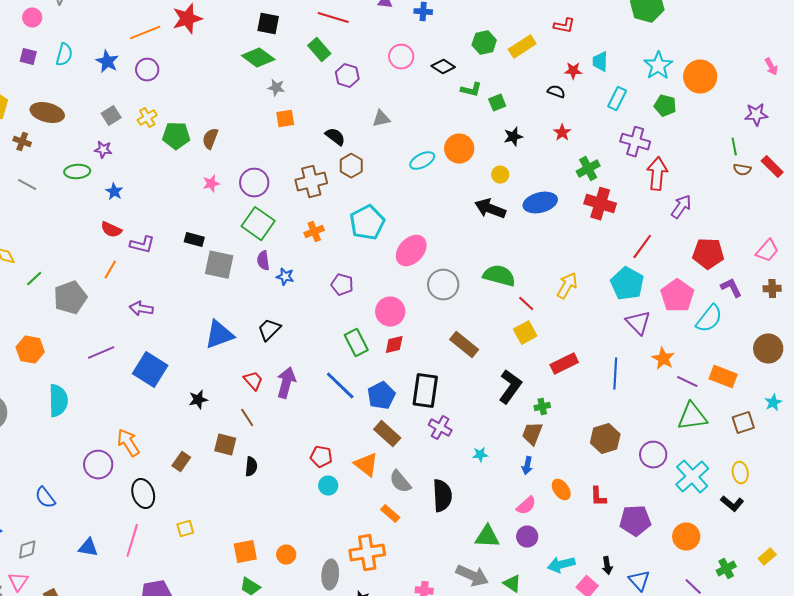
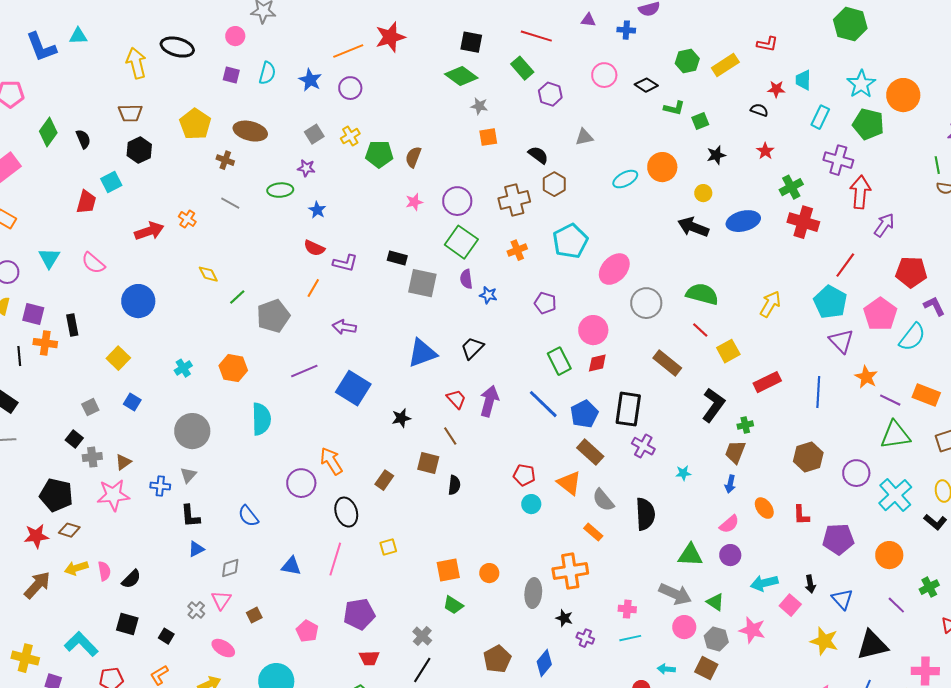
green pentagon: (665, 106) -> (868, 124), size x1.4
red line: (526, 304) -> (700, 330), moved

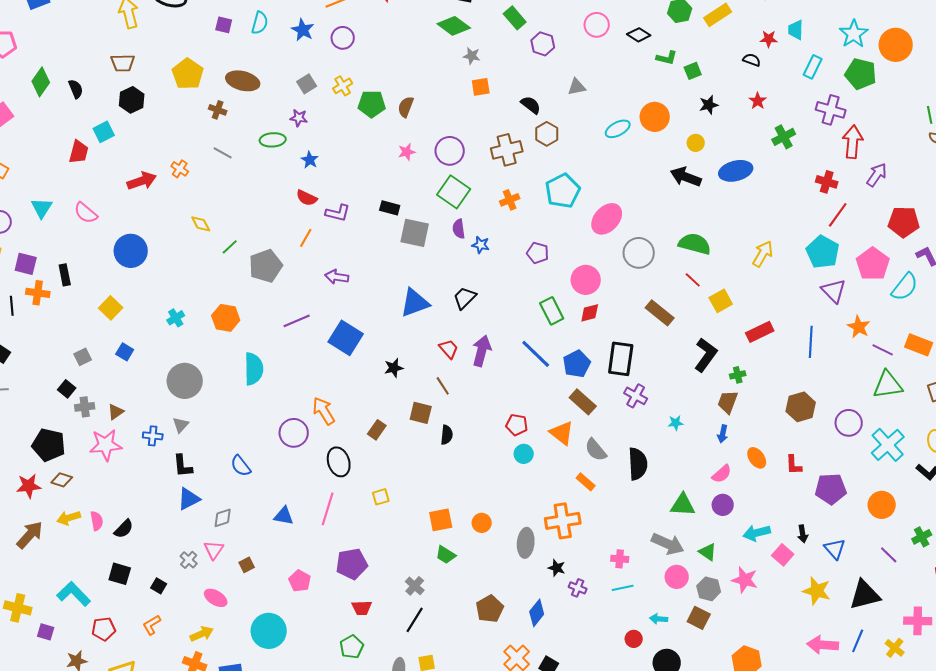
red cross: (803, 222) -> (827, 182), moved, size x0.7
blue triangle: (196, 549) -> (189, 499), size x1.4

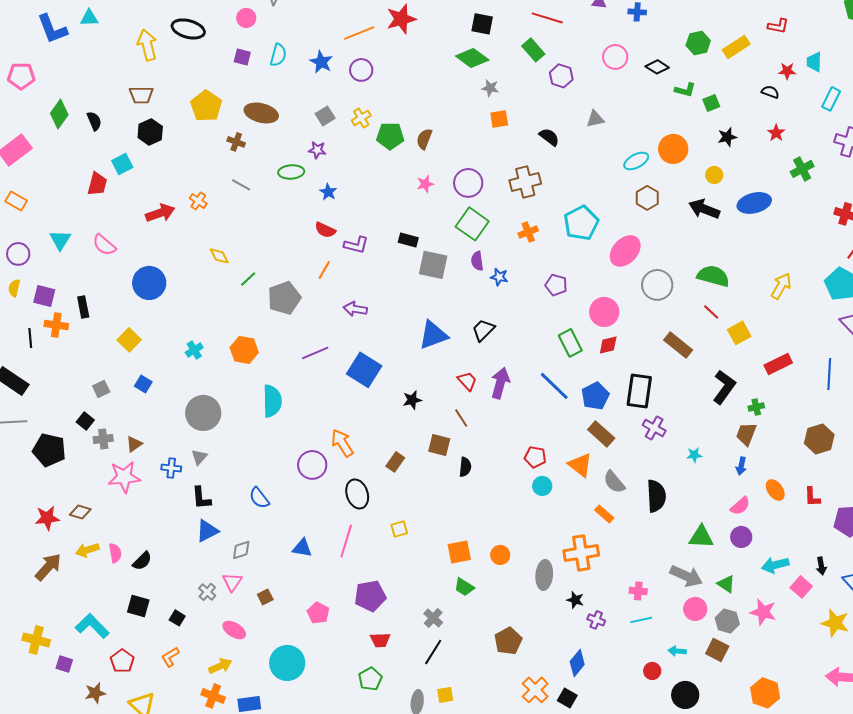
brown hexagon: (547, 134) -> (647, 198), moved
black pentagon: (49, 445) -> (49, 450), moved
blue diamond: (537, 613) -> (577, 663), moved
red pentagon: (104, 629) -> (122, 661), turned -30

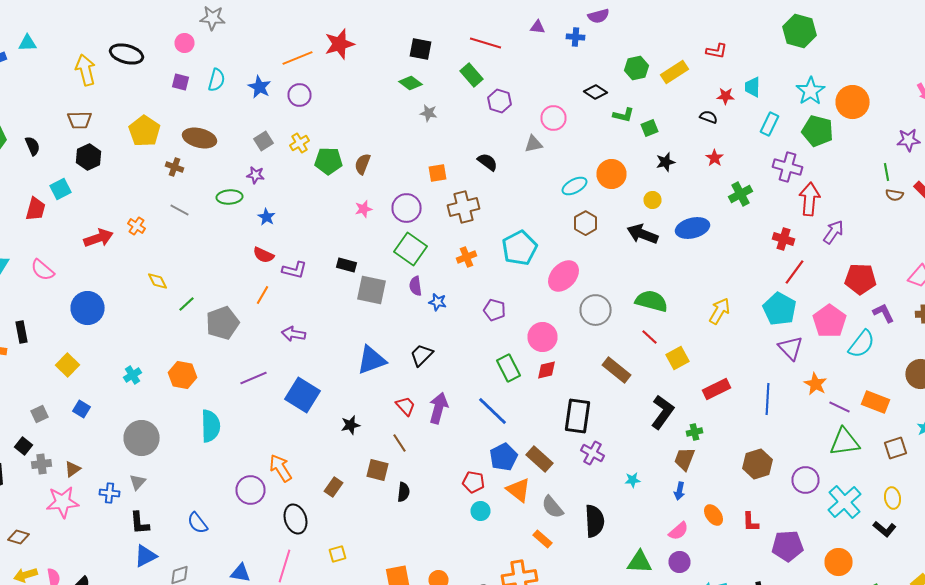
pink circle: (615, 57) -> (554, 118), moved
green diamond: (472, 58) -> (410, 83), size x0.7
orange square: (499, 119) -> (438, 173), moved
blue pentagon: (595, 396) -> (504, 457), moved

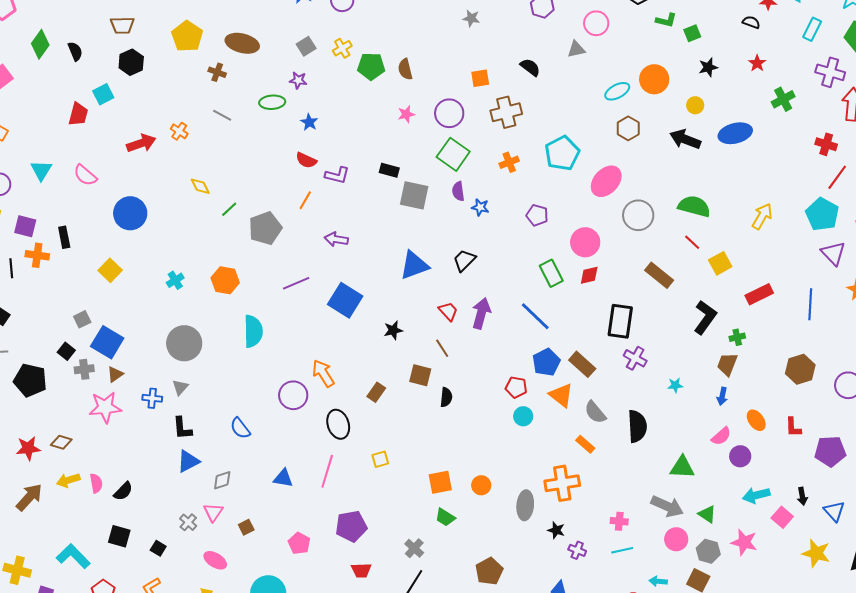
brown semicircle: (362, 164) -> (405, 69), turned -35
blue square: (82, 409) -> (107, 342), moved, size x1.8
purple circle: (680, 562) -> (740, 456), moved

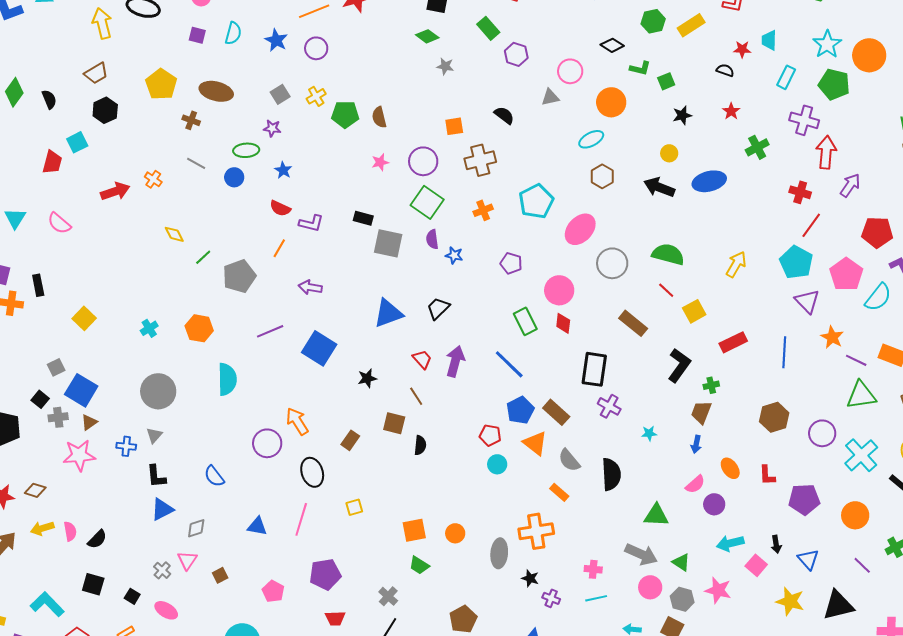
brown trapezoid: (122, 25) -> (96, 73), turned -30
orange circle: (654, 79) -> (611, 102), moved
blue circle: (130, 213) -> (234, 177), moved, size x0.6
red diamond: (589, 275) -> (563, 323), turned -70
pink ellipse: (215, 560) -> (166, 610), moved

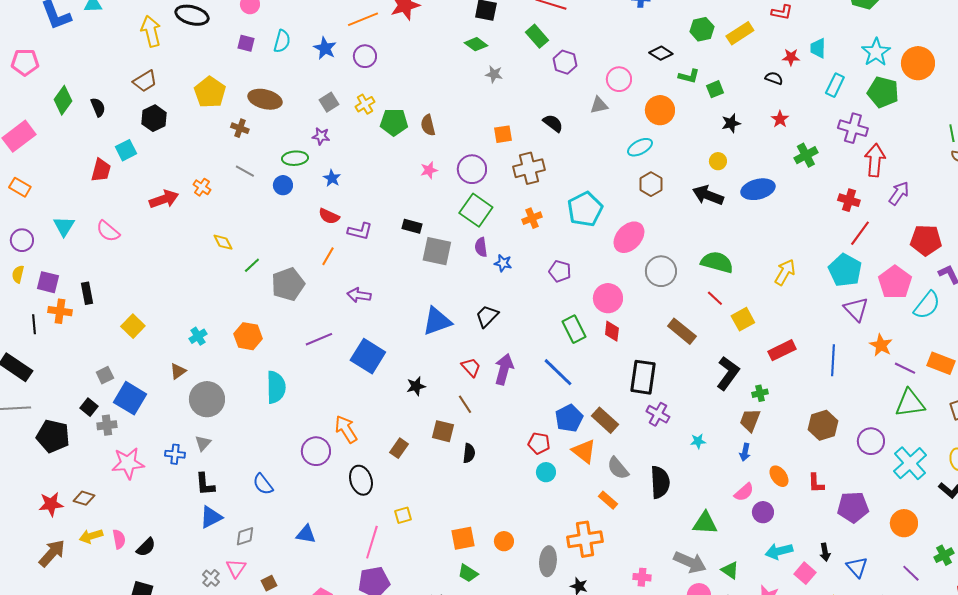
brown triangle: (89, 422) -> (178, 371), moved
pink line: (301, 519) -> (372, 542), moved

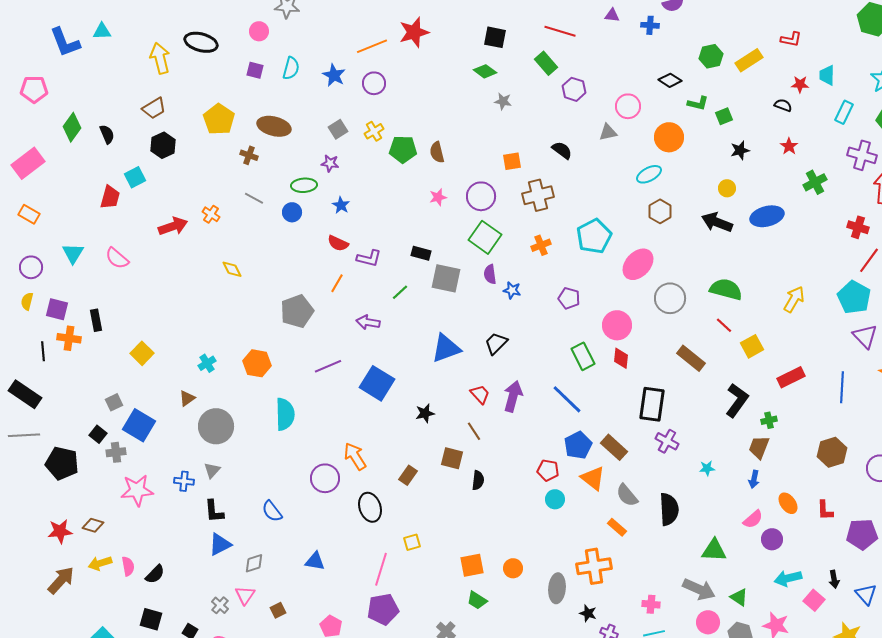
green line: (252, 265) -> (400, 292), moved

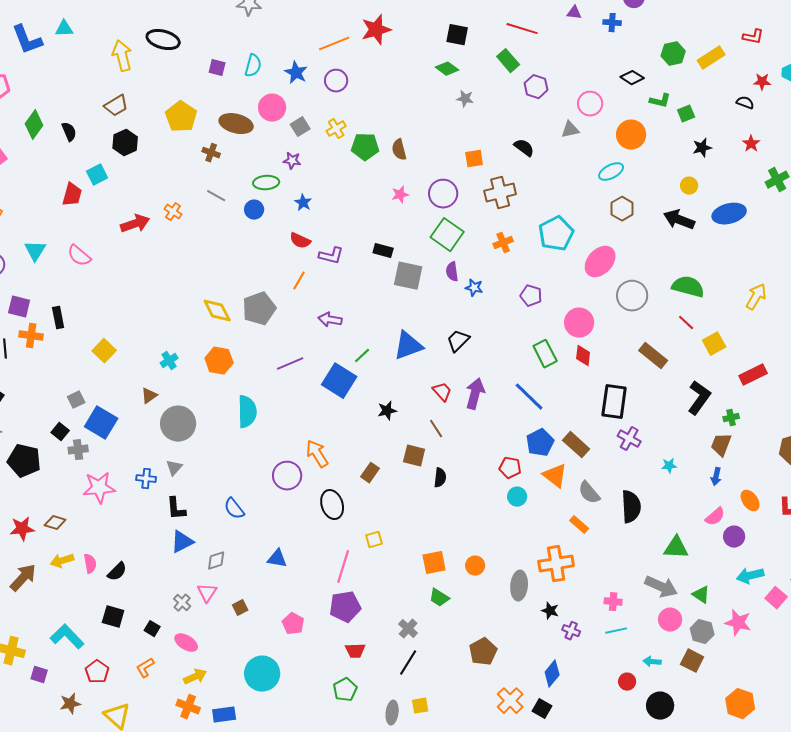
pink circle: (259, 31) -> (272, 108), moved, size x1.4
yellow diamond: (232, 269) -> (217, 311), moved, size x1.4
green line: (400, 292) -> (362, 356), moved

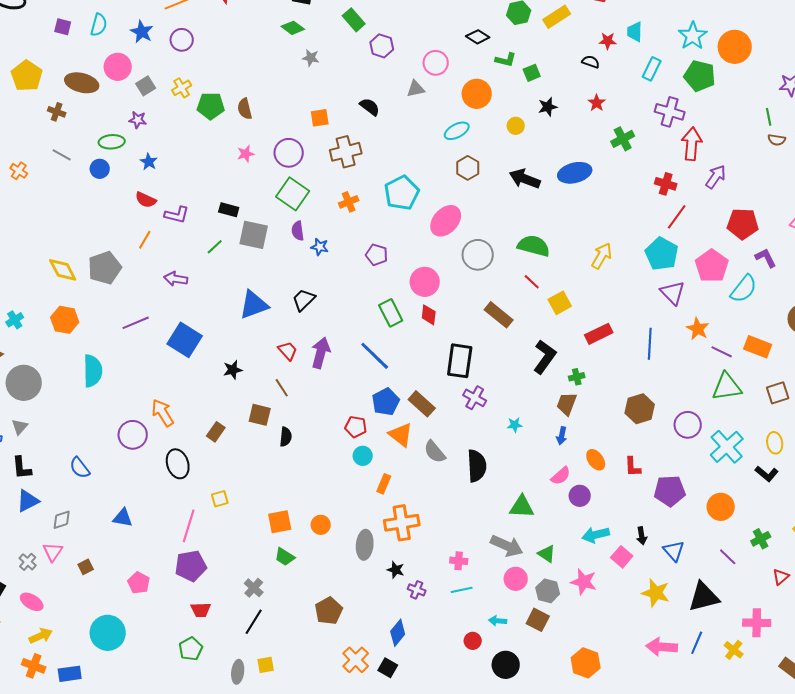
yellow circle: (689, 186) -> (516, 126), moved
green line: (362, 356) -> (215, 247), moved
orange rectangle: (579, 525) -> (384, 484), moved, turned 72

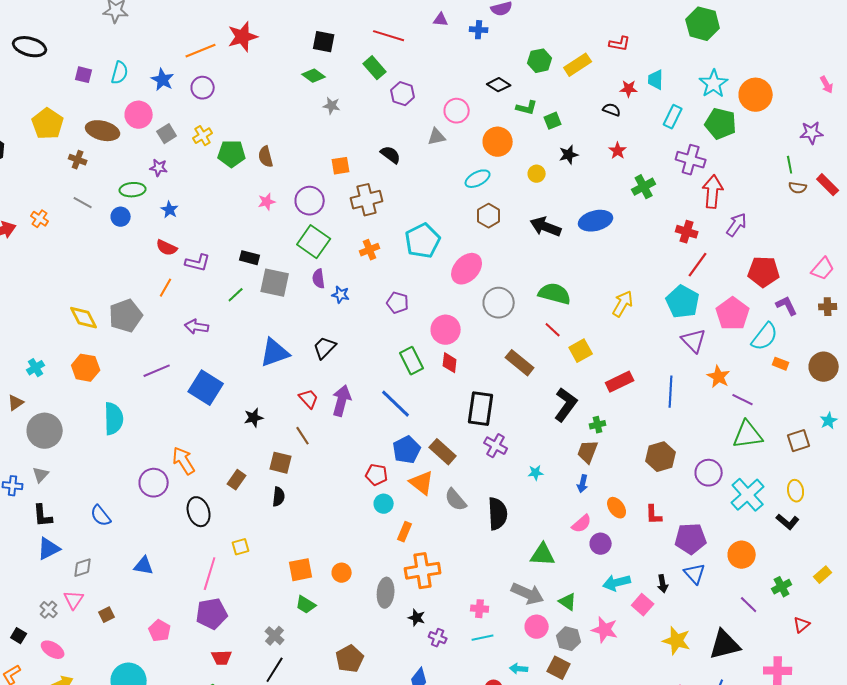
orange rectangle: (758, 347) -> (781, 364), moved, size x0.6
black semicircle: (286, 437) -> (279, 497), moved
blue triangle: (674, 551) -> (695, 574), moved

